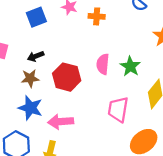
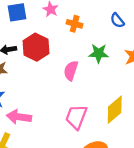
green star: (130, 66) -> (99, 53), moved, turned 30
red hexagon: (67, 77) -> (36, 47), moved

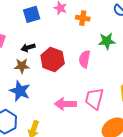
red hexagon: (36, 47) -> (53, 59), moved
pink arrow: (19, 117) -> (66, 104), moved

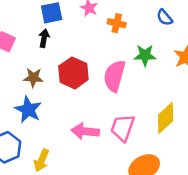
black arrow: (28, 48) -> (44, 38), moved, turned 112
pink semicircle: (85, 59) -> (115, 76), size x1.4

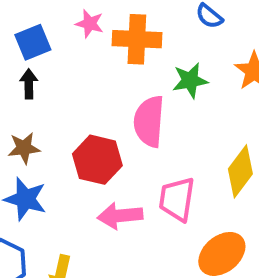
orange cross: (117, 23) -> (137, 39), size x1.6
red hexagon: (73, 73) -> (97, 160), moved

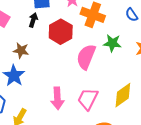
red hexagon: (97, 160) -> (61, 32), moved
pink arrow: (120, 216) -> (57, 98), turned -105

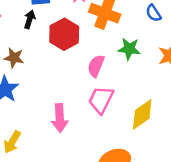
pink semicircle: (86, 57) -> (96, 66), size x0.7
pink trapezoid: (88, 99) -> (101, 100), moved

